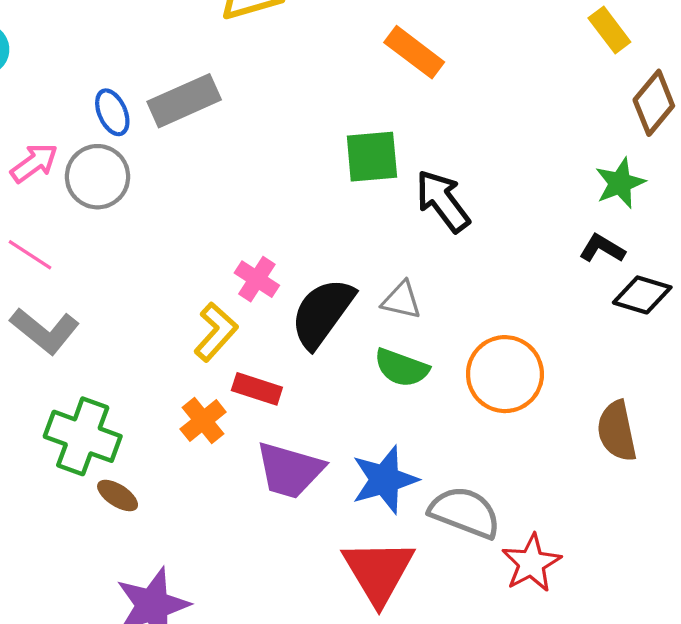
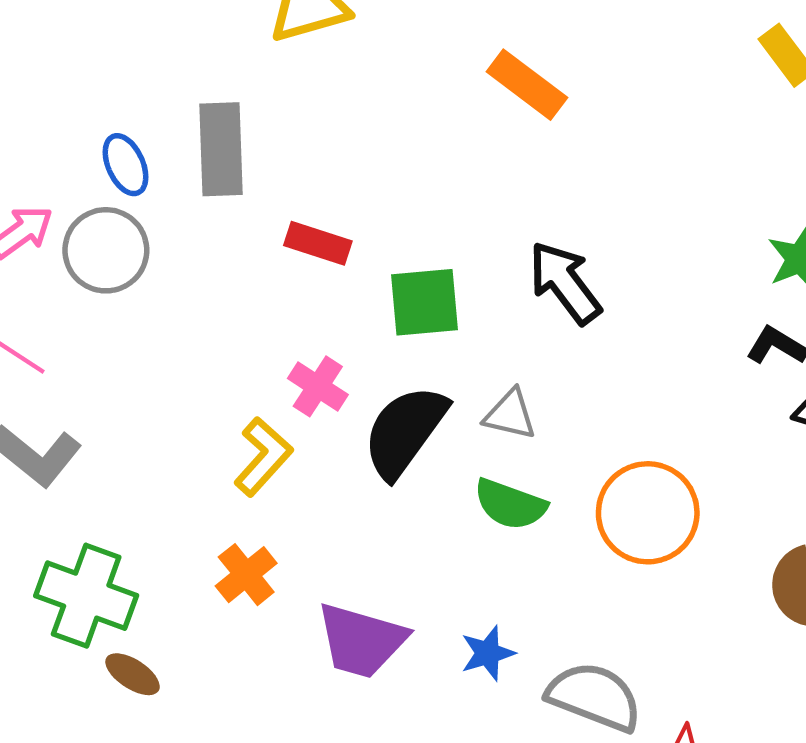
gray rectangle: (184, 101) -> (221, 149), turned -68
green square: (372, 157) -> (425, 302), moved
red rectangle: (257, 389) -> (318, 243), moved
blue star: (385, 480) -> (488, 653), size x0.6

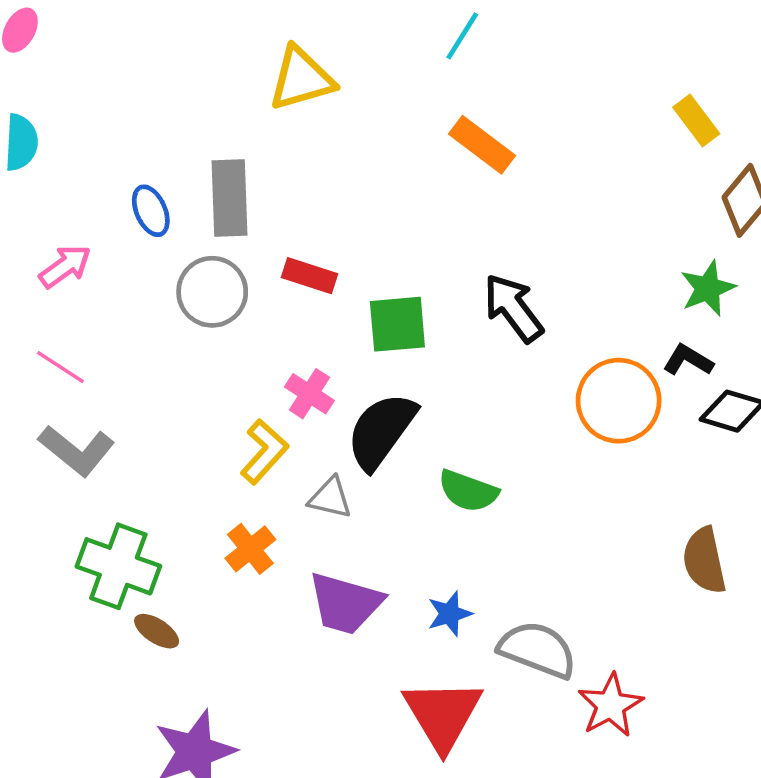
gray circle: (106, 250) -> (212, 292), moved
gray triangle: (510, 415) -> (330, 498), moved
orange circle: (648, 513) -> (619, 401), moved

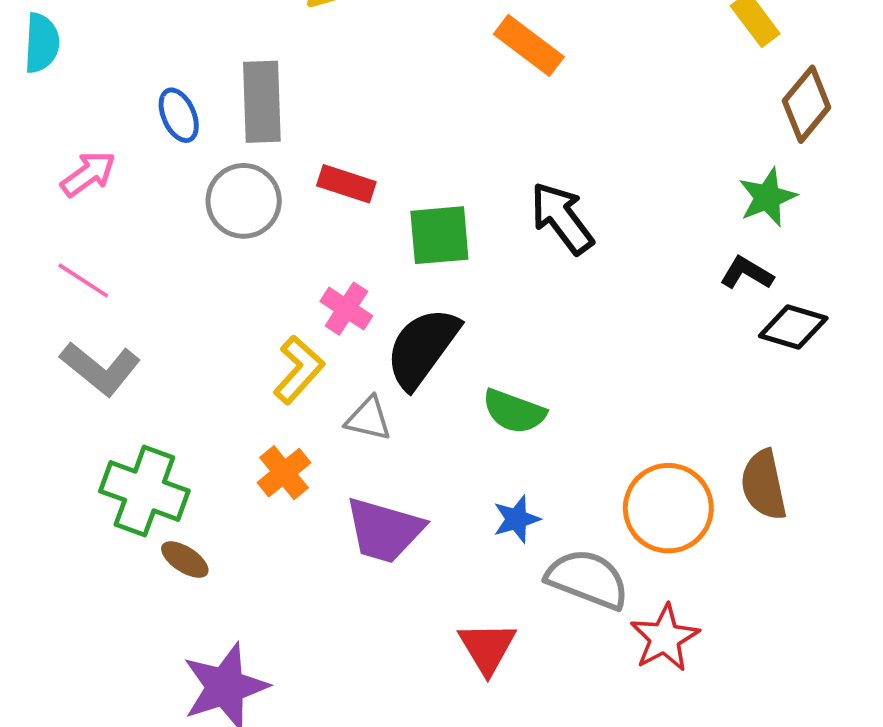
orange circle: (619, 401) -> (668, 508), moved
blue star: (450, 614) -> (517, 519), moved
red triangle: (443, 714) -> (487, 648), size x0.7

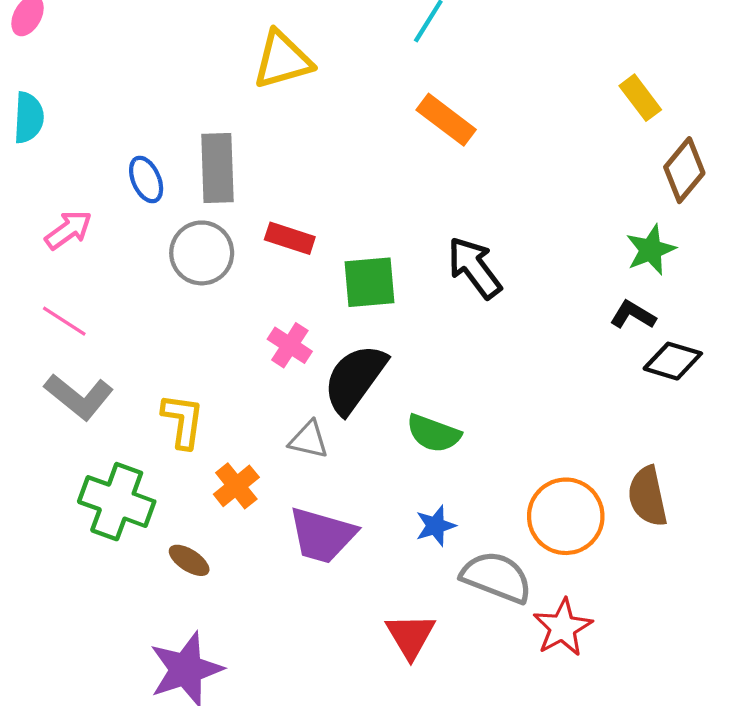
yellow L-shape: (299, 370) -> (183, 421), moved, turned -34
brown ellipse: (185, 560) -> (189, 560), moved

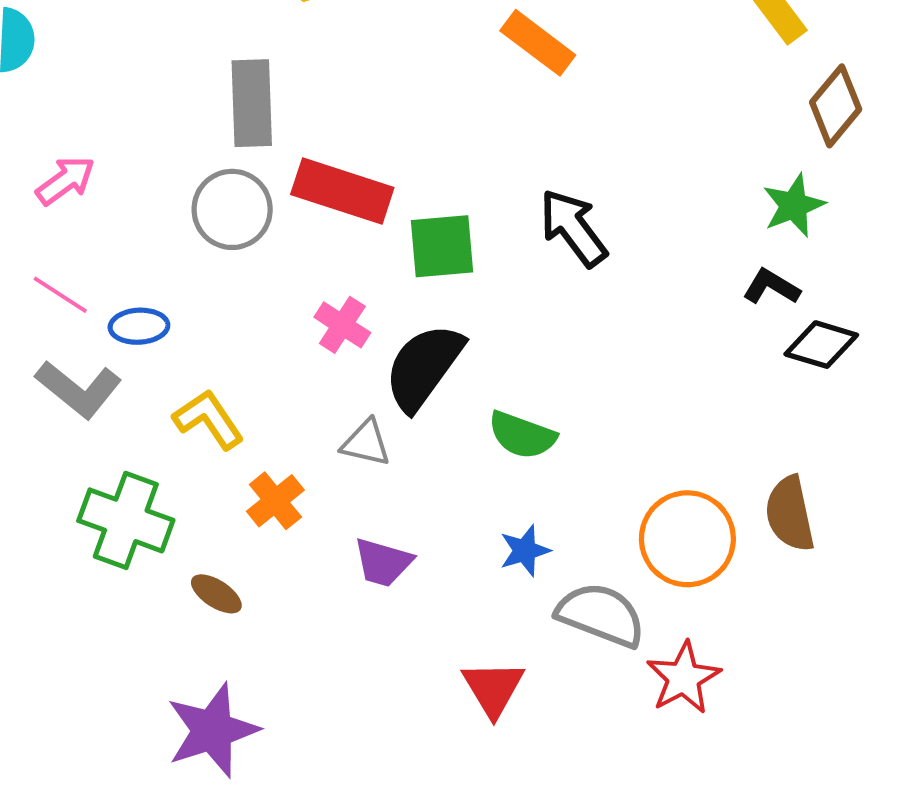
blue ellipse: (146, 179) -> (139, 326), moved, turned -69
red rectangle: (290, 238) -> (342, 191), size x1.6
yellow L-shape: (183, 421) -> (208, 419), turned -42
purple trapezoid: (322, 535) -> (383, 562), size x0.7

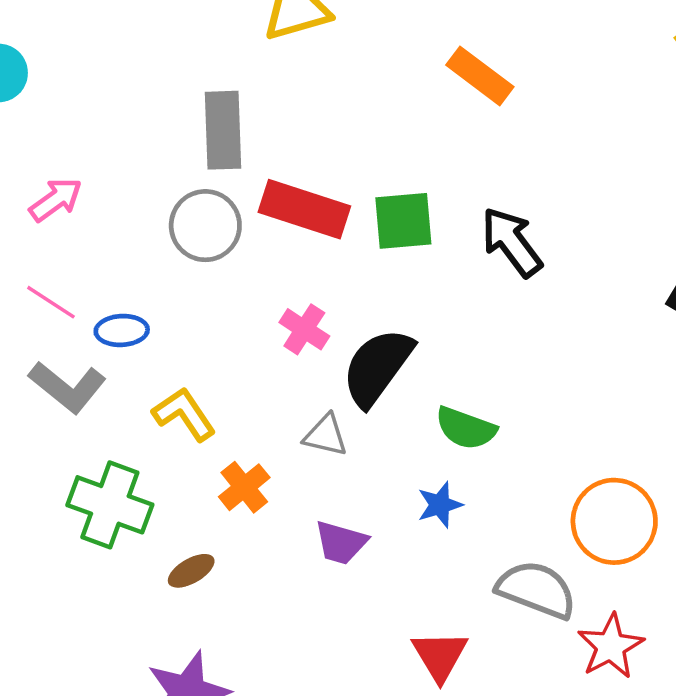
green square: (442, 246) -> (403, 221), moved
blue star: (525, 551) -> (440, 505), moved
brown ellipse: (216, 594) -> (191, 571), turned -63

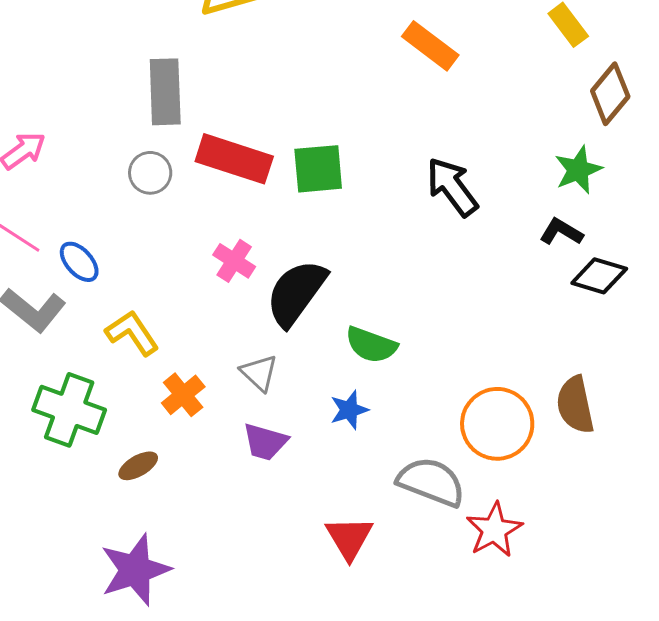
orange rectangle: (480, 76) -> (430, 46), moved
gray circle: (205, 226) -> (150, 173), size x0.7
black arrow: (512, 242) -> (452, 187), moved
blue ellipse: (122, 330) -> (79, 262), turned 51
gray triangle: (326, 435) -> (259, 373), moved, turned 30

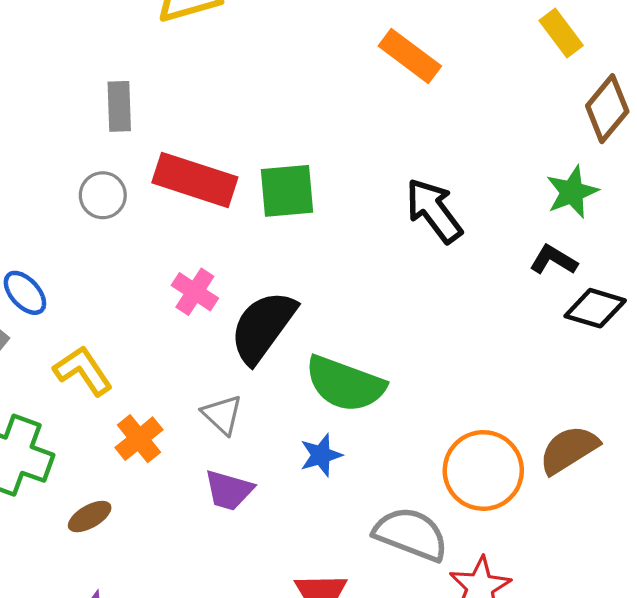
gray rectangle: (165, 92) -> (119, 106), size x0.7
green semicircle: (371, 345) -> (345, 384), size x1.4
brown semicircle: (575, 405) -> (569, 450), turned 70

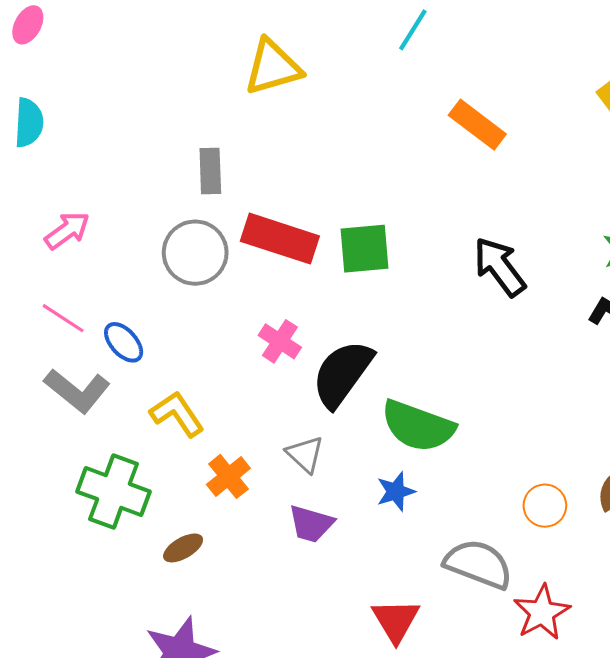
gray circle: (103, 195) -> (195, 253), size x1.5
orange circle: (483, 470) -> (545, 506), size x0.6

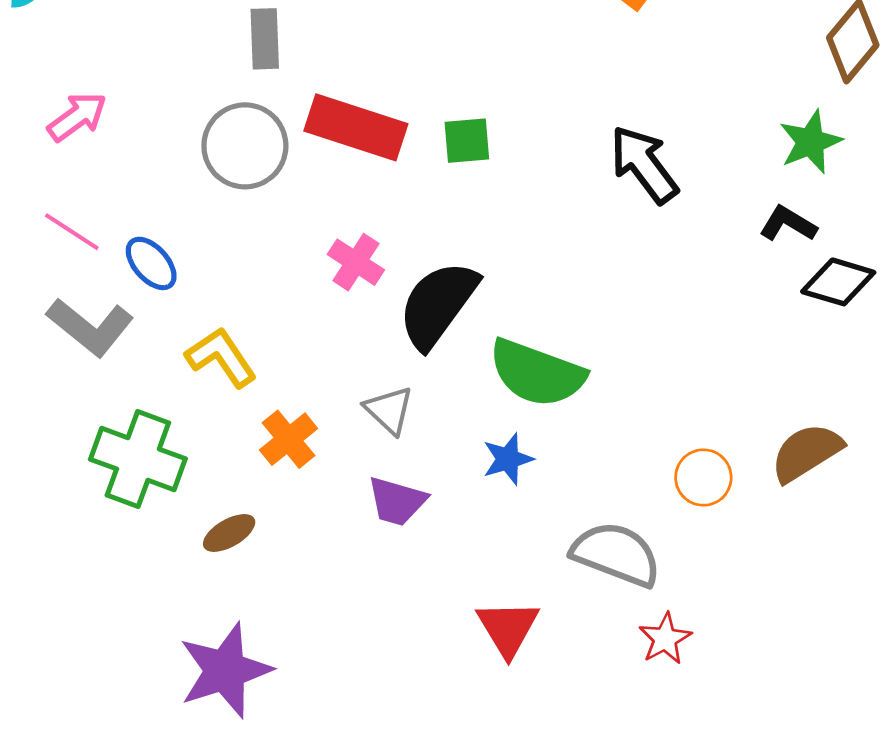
green square: (364, 249) -> (467, 141), size x0.7
red star: (542, 612) -> (665, 639), moved, size x0.7

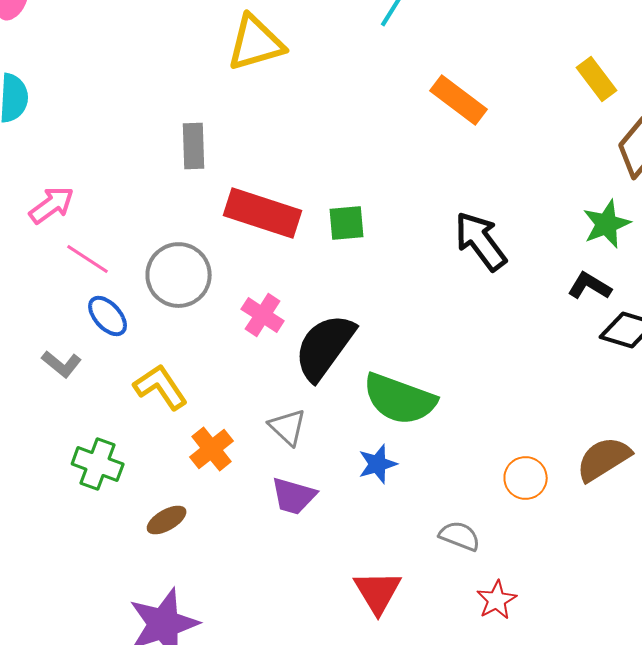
gray circle: (245, 146) -> (179, 275), moved
pink line: (72, 232) -> (88, 259), moved
gray L-shape: (90, 327) -> (62, 364), size x0.6
green cross: (138, 459) -> (98, 464), size x0.7
gray semicircle: (616, 554) -> (460, 536), size x0.6

